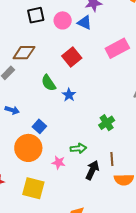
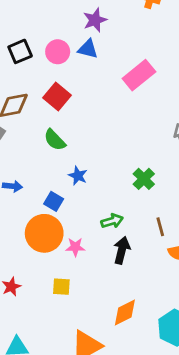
red square: (72, 57) -> (57, 96), moved
blue star: (69, 95) -> (78, 176), moved
pink star: (59, 162) -> (75, 247), moved
black arrow: (92, 170) -> (122, 250), moved
yellow square: (33, 188) -> (61, 287), size x0.6

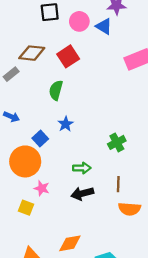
green semicircle: (55, 140) -> (56, 90), turned 42
pink star: (75, 247) -> (42, 188), moved
black arrow: (122, 250) -> (82, 193), turned -135

